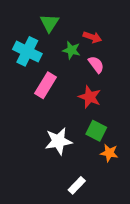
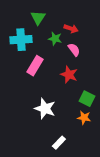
cyan cross: (27, 51) -> (21, 40), turned -30
green square: (96, 131) -> (87, 99), moved
white star: (58, 141) -> (45, 109), turned 30

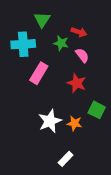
white star: (45, 109) -> (50, 121), turned 30
orange star: (84, 118) -> (74, 123), moved

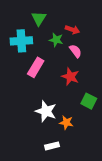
white star: (50, 121) -> (46, 111), turned -30
orange star: (74, 123) -> (66, 122), moved
white rectangle: (66, 159) -> (52, 146), moved, turned 32

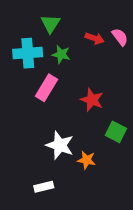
green star: (56, 40) -> (61, 54), moved
pink semicircle: (75, 51) -> (120, 37), moved
white rectangle: (52, 146) -> (44, 187), moved

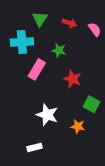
red arrow: (95, 38) -> (69, 23), moved
green star: (61, 54) -> (59, 50), moved
orange star: (87, 160) -> (78, 126), moved

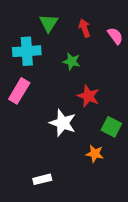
red arrow: (69, 23) -> (84, 28), turned -128
pink rectangle: (37, 69) -> (19, 91), moved
white star: (47, 115) -> (63, 123), moved

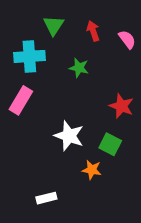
red star: (88, 96) -> (121, 106), moved
green square: (111, 127) -> (110, 144), moved
orange star: (95, 154) -> (92, 170), moved

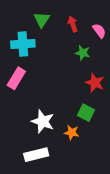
green star: (79, 68) -> (83, 53), moved
white star: (69, 136) -> (43, 121), moved
white rectangle: (46, 198) -> (36, 155), size x1.5

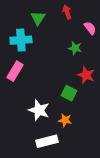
red arrow: (73, 24) -> (67, 12), moved
green square: (86, 113) -> (69, 93), moved
white rectangle: (36, 155) -> (47, 141), moved

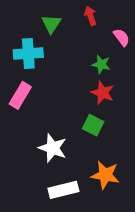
red star: (86, 75) -> (103, 93), moved
orange star: (65, 120) -> (105, 175), moved, size x1.5

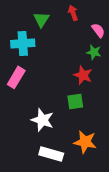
green star: (101, 64) -> (94, 52), moved
green square: (93, 125) -> (75, 101), turned -35
white rectangle: (63, 190) -> (51, 154), turned 30

